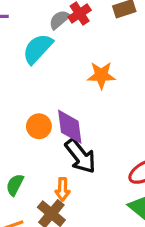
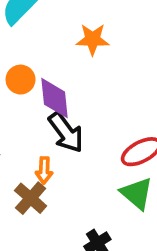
orange circle: (39, 126) -> (21, 80), moved

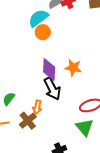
orange star: (93, 39) -> (73, 68), moved
orange circle: (21, 80) -> (43, 32), moved

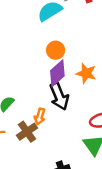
orange circle: (43, 32) -> (56, 50), moved
purple diamond: (49, 70) -> (57, 73), turned 40

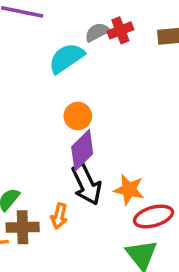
orange star: (86, 73) -> (129, 190), moved
brown cross: (27, 132) -> (23, 227), moved, turned 36

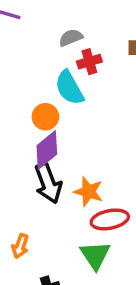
red cross: (120, 30) -> (89, 62), moved
cyan semicircle: (66, 58) -> (69, 88), moved, turned -90
orange arrow: (59, 216) -> (20, 246), moved

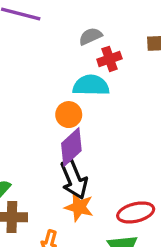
cyan semicircle: (69, 88) -> (91, 85), turned 123
orange star: (88, 192) -> (79, 207), moved

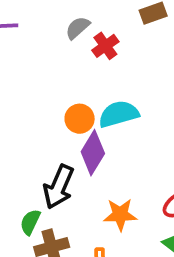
cyan semicircle: (91, 85) -> (119, 114), moved
black arrow: (74, 179) -> (59, 187), moved, turned 63

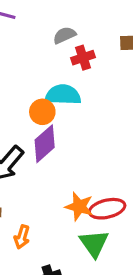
cyan semicircle: (119, 114) -> (63, 95), moved
orange star: (120, 215) -> (79, 207), moved

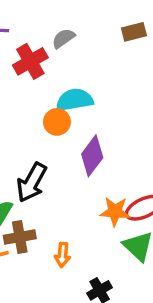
red cross: (83, 58) -> (30, 61), moved, size x1.4
purple diamond: (45, 144) -> (92, 156), moved

